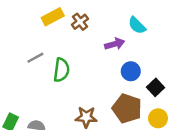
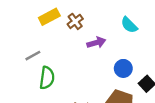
purple arrow: (115, 44) -> (96, 43), moved
green semicircle: (61, 70) -> (47, 78), moved

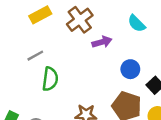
yellow rectangle: (49, 17) -> (40, 15), moved
brown cross: (75, 21) -> (80, 20), size x1.5

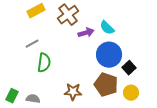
cyan semicircle: (137, 23) -> (107, 28), moved
blue circle: (130, 69) -> (109, 55), size x1.6

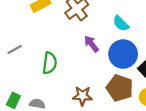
purple arrow: (86, 33) -> (91, 44), moved, turned -112
gray line: (32, 44) -> (15, 50), moved

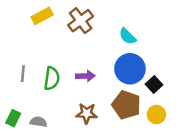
purple arrow: (91, 44) -> (85, 76), moved, turned 126
gray line: (15, 50) -> (23, 74), moved, turned -56

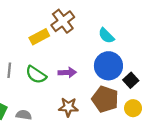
yellow rectangle: (42, 16) -> (39, 37), moved
green semicircle: (52, 78) -> (36, 75), turned 115

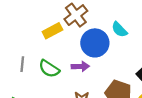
blue circle: (108, 66) -> (95, 43), moved

